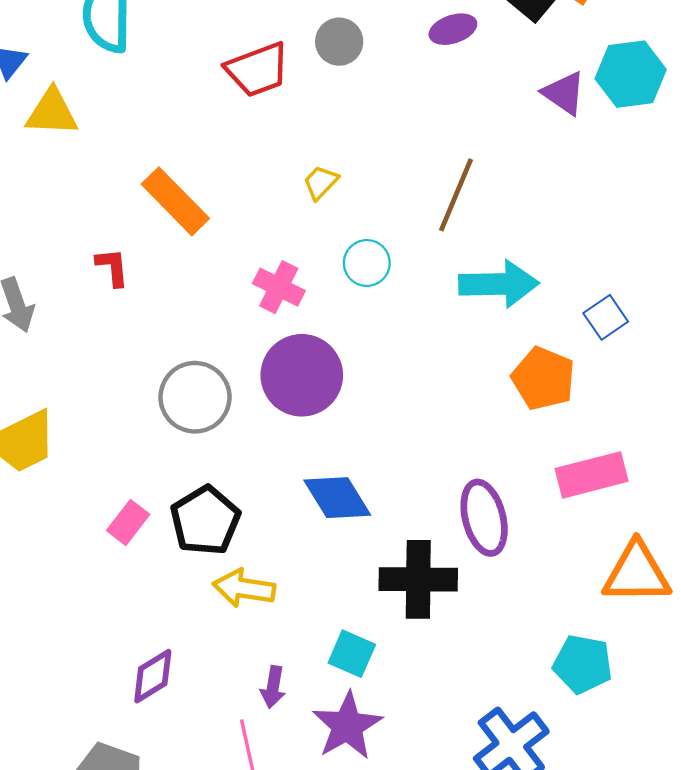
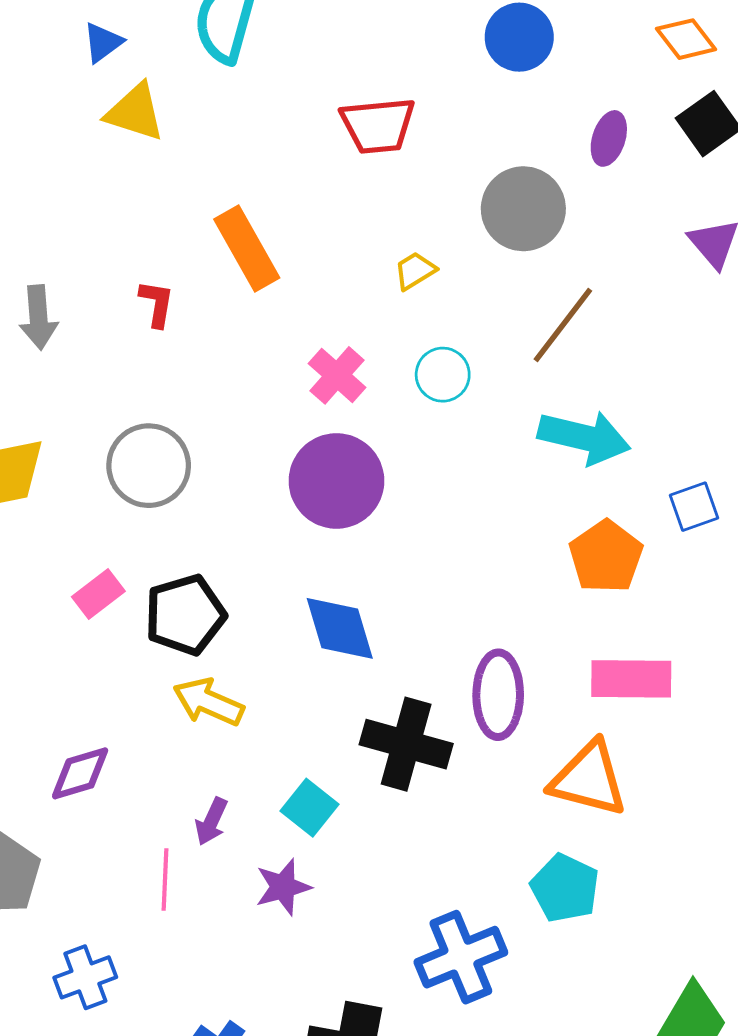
purple ellipse: (453, 29) -> (609, 138), turned -69
gray circle: (339, 42) -> (523, 209), moved, size x1.5
gray circle: (195, 397) -> (149, 466), moved
orange triangle: (637, 573) -> (589, 779), moved
purple star: (347, 726) -> (283, 887), size x0.7

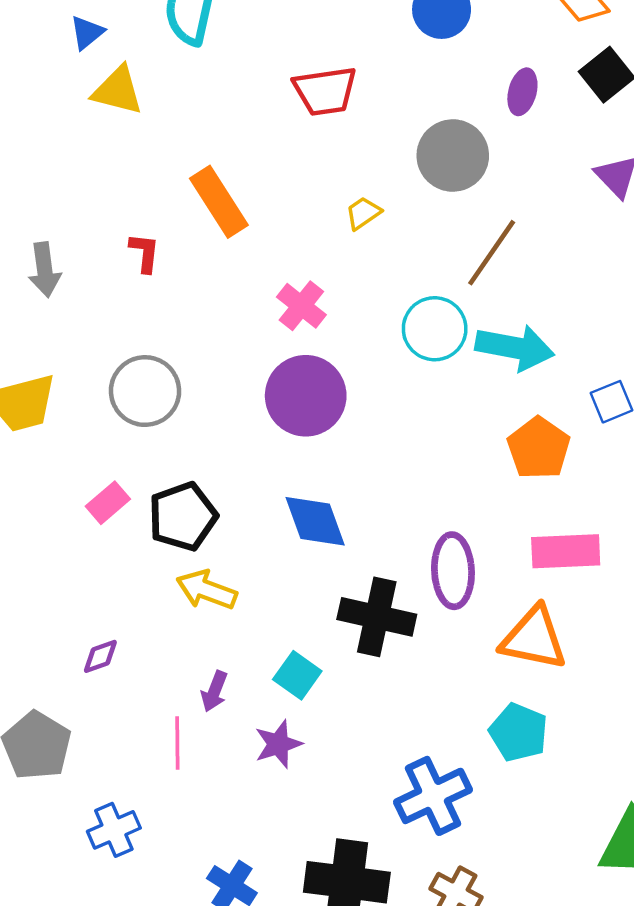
cyan circle: (443, 375) -> (435, 329), moved, size x1.4
purple diamond: (80, 773) -> (100, 656), size x0.7

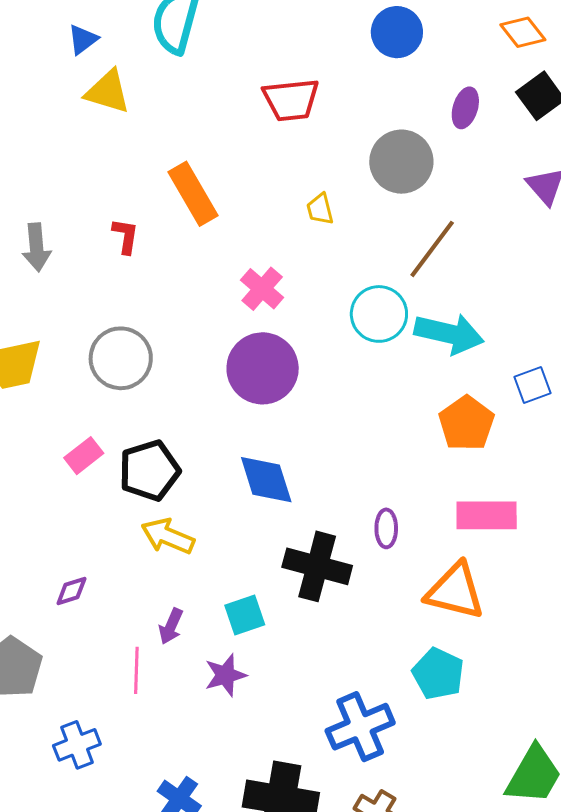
yellow trapezoid: (363, 213) -> (320, 209), turned -72
purple ellipse: (453, 571) -> (386, 528), size x0.6
cyan square: (297, 675) -> (245, 615), turned 33

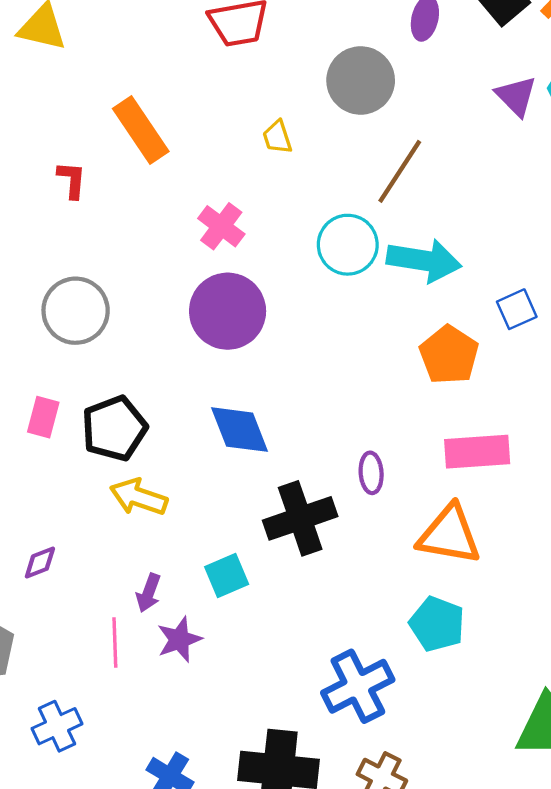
pink rectangle: (84, 456) -> (43, 417), turned -33
black cross: (317, 566) -> (300, 518), turned -30
purple star: (225, 675) -> (179, 639), moved

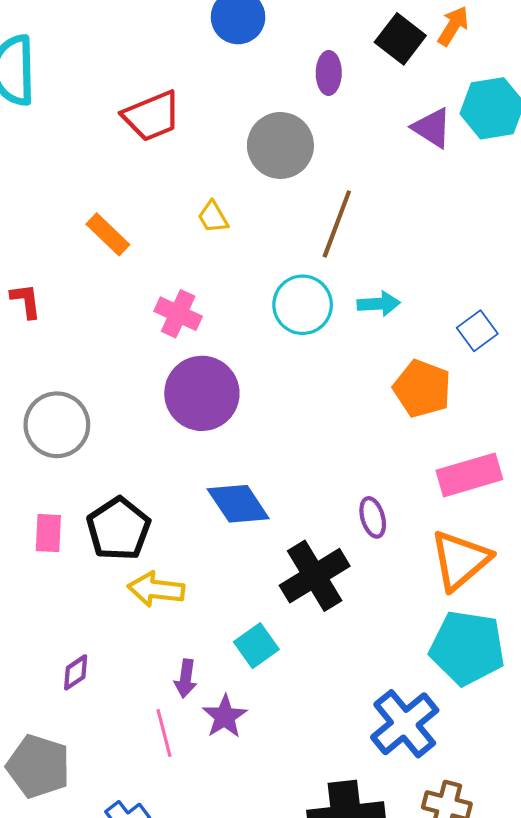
orange rectangle: (141, 130) -> (108, 234), moved, size x0.7
cyan arrow: (424, 260) -> (379, 304), size x0.6
orange triangle: (449, 535) -> (460, 560), turned -38
cyan pentagon: (437, 624) -> (467, 648), size x1.4

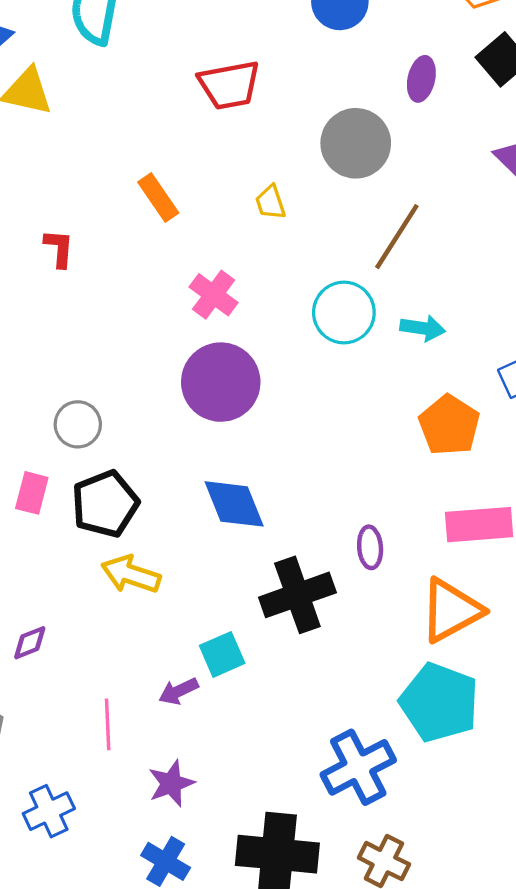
gray circle: (57, 425) -> (78, 424), moved, size x0.7
purple arrow: (186, 679) -> (179, 691), moved, turned 45
purple star: (225, 717) -> (171, 783), moved

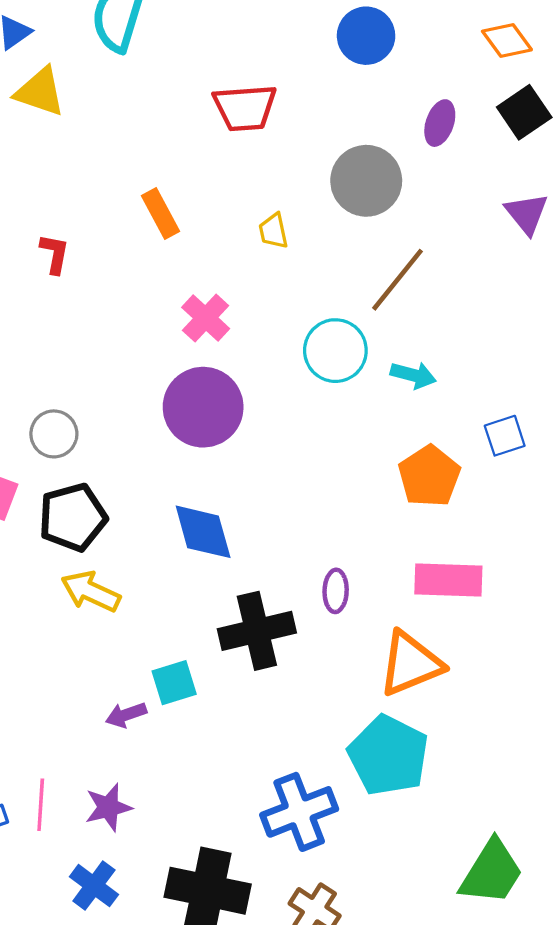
pink line: (108, 724) -> (41, 805), moved

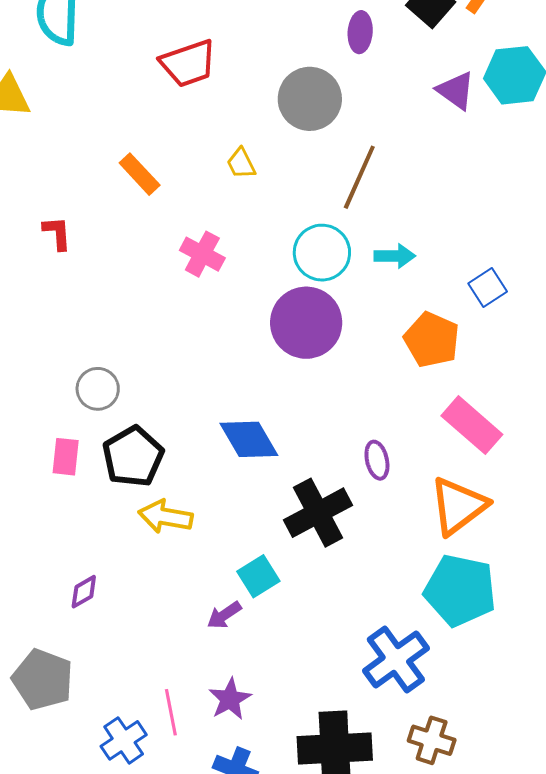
purple circle: (203, 407) -> (306, 323), moved
pink rectangle: (448, 580) -> (472, 425), turned 54

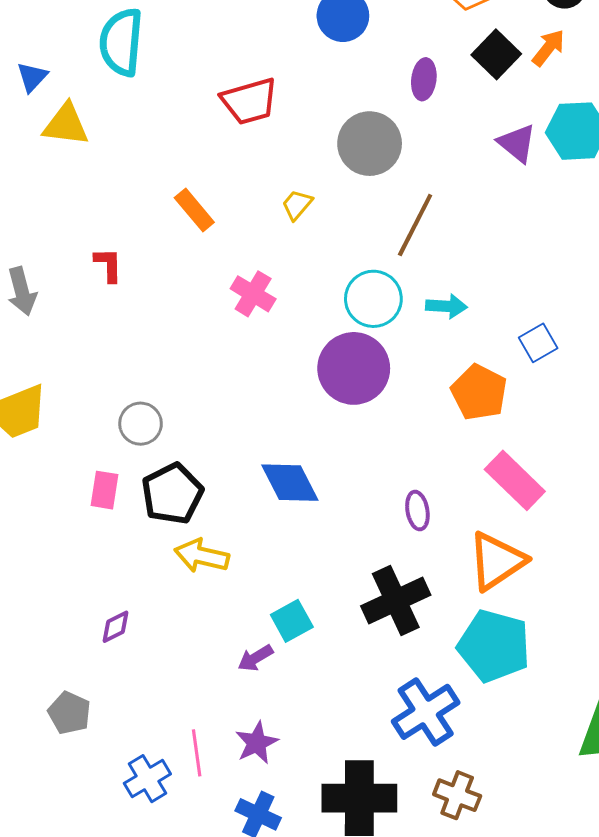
yellow trapezoid: (241, 163) -> (297, 205), turned 64
black cross: (318, 513) -> (396, 600), moved
gray pentagon: (43, 679) -> (69, 713), size x0.7

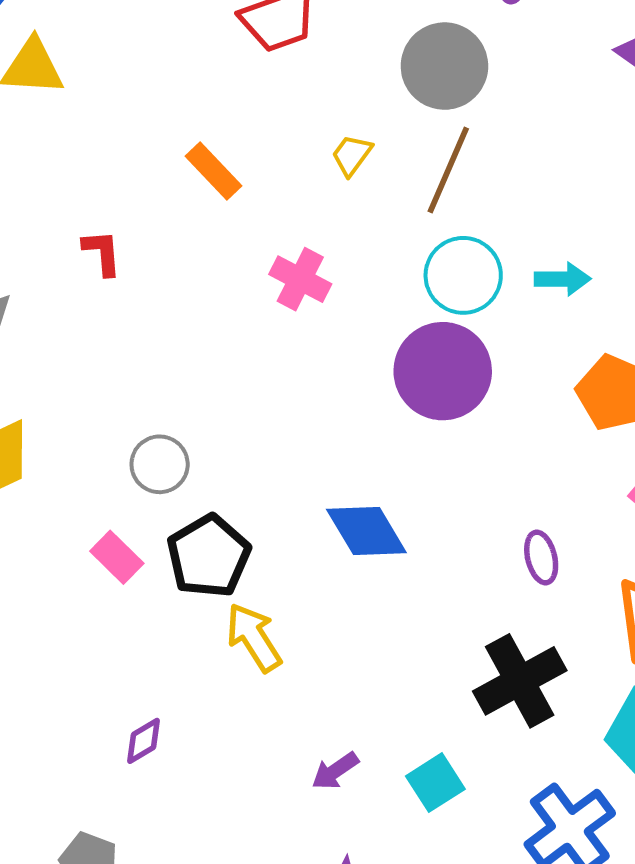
brown line: (415, 225) -> (448, 170), moved
pink rectangle: (105, 490) -> (117, 557), turned -51
yellow arrow: (202, 556) -> (254, 637), turned 48
cyan square: (292, 621) -> (435, 783), moved

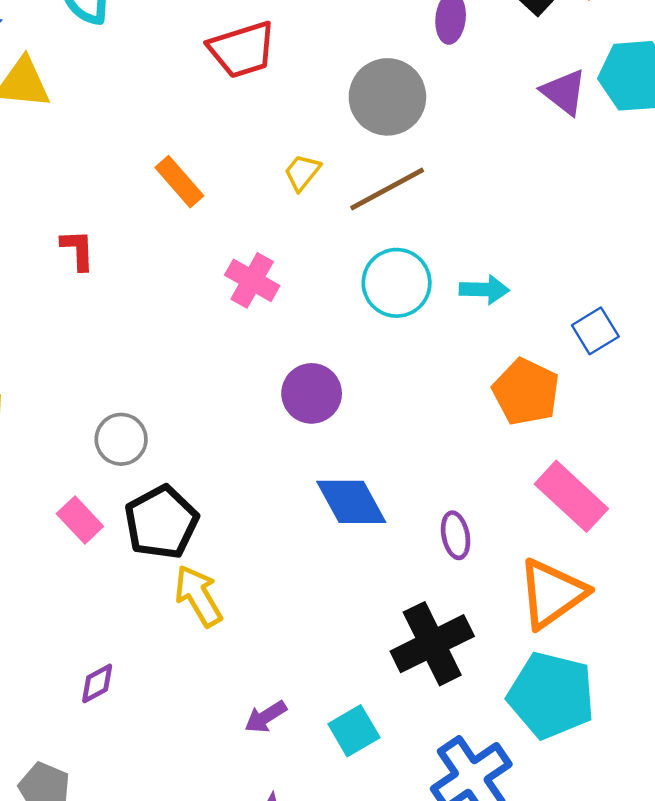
brown line: (448, 170) -> (387, 189), turned 36
purple circle: (443, 371) -> (312, 393), moved, size x0.7
blue diamond: (366, 531) -> (351, 502), moved

